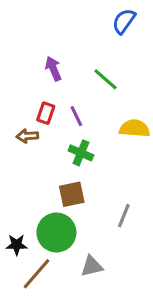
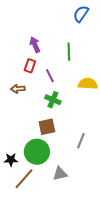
green line: (105, 79) -> (69, 52), turned 48
red rectangle: (46, 113) -> (30, 66), moved

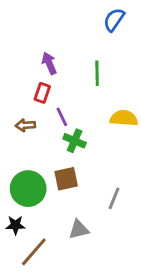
purple line: (50, 76) -> (62, 117), moved
green circle: (37, 152) -> (28, 189), moved
gray triangle: (60, 174) -> (79, 229), moved

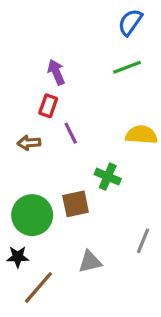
green line: (97, 73) -> (127, 67), moved, turned 70
green cross: (75, 141) -> (108, 177), moved
gray line: (114, 198) -> (143, 241), moved

